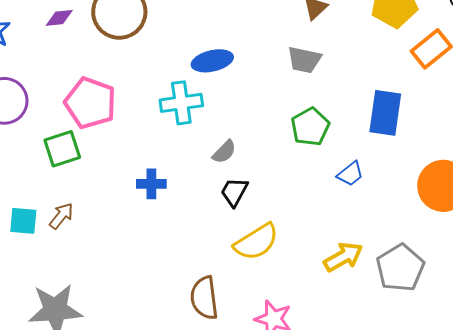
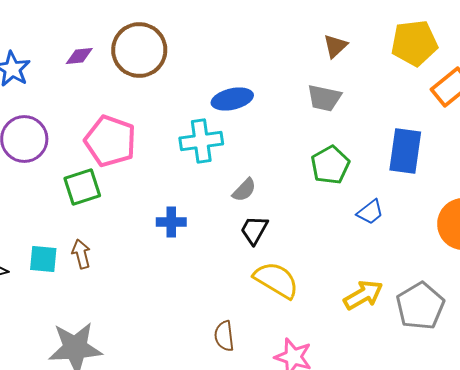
brown arrow: (61, 216) -> (81, 254), turned -52
yellow semicircle: (256, 242) -> (276, 280), turned -117
brown semicircle: (204, 298) -> (224, 336), size x0.7

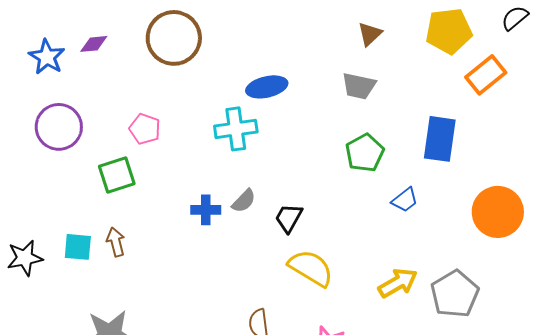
purple diamond: (79, 56) -> (94, 44), moved
pink pentagon: (110, 141) -> (145, 129), size x0.6
gray semicircle: (244, 190) -> (244, 201), moved

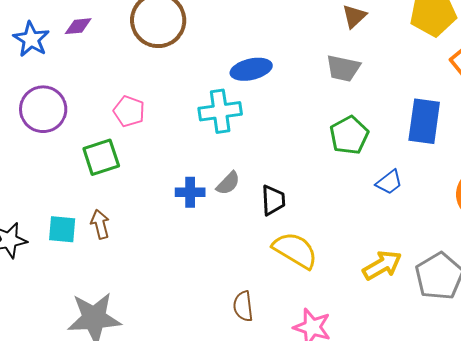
black trapezoid: (289, 218) -> (273, 200), turned 148

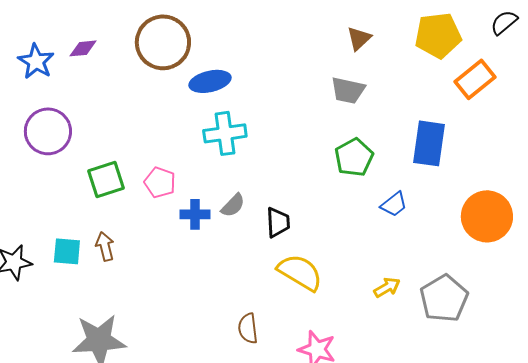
blue ellipse: (251, 69) -> (210, 81), moved
pink pentagon: (129, 111) -> (160, 182), moved
yellow arrow: (382, 265) -> (387, 287), size x0.7

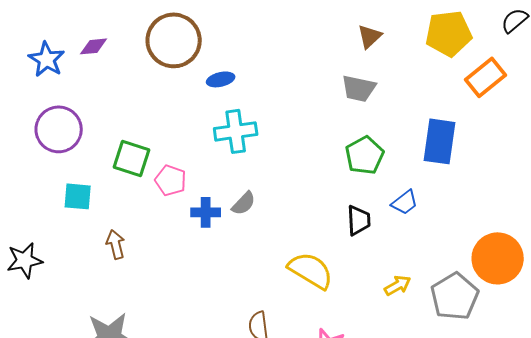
blue ellipse: (210, 81) -> (221, 79), size x0.7
green square: (106, 179) -> (132, 158), moved, turned 36
orange circle: (487, 216) -> (498, 258), moved
black trapezoid: (278, 222) -> (359, 220), moved
cyan square: (67, 251) -> (78, 196), moved

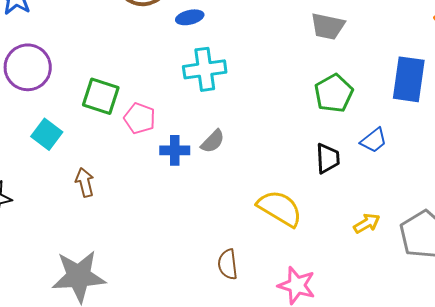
cyan square: (78, 196) -> (47, 134), turned 32

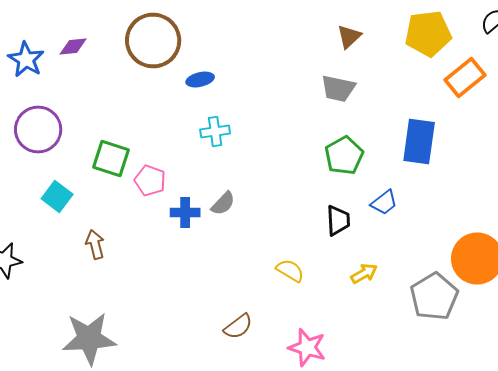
cyan cross: (205, 69) -> (215, 132), size x0.7
yellow semicircle: (280, 208) -> (290, 270), size x0.6
yellow arrow: (367, 223) -> (364, 274), moved
brown semicircle: (228, 264) -> (238, 326), turned -120

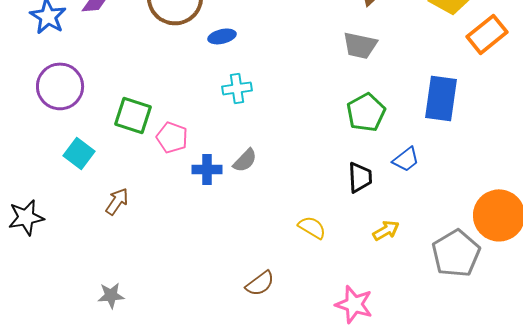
brown arrow: (95, 244) -> (117, 201), turned 48
gray star: (89, 338) -> (111, 295), size x0.5
pink star: (307, 348) -> (354, 304), moved

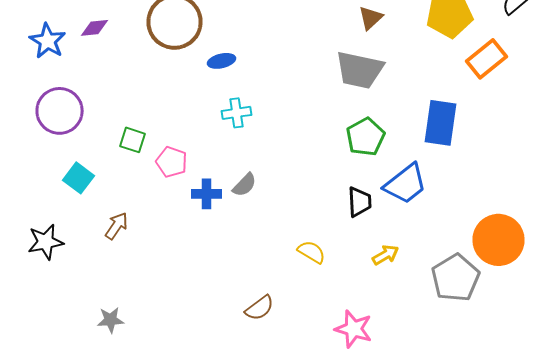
gray trapezoid: (360, 45) -> (360, 70), size x1.4
green square: (133, 115) -> (132, 140), size x0.7
blue trapezoid: (406, 159) -> (406, 184), size x1.6
black star: (26, 217) -> (46, 242), moved

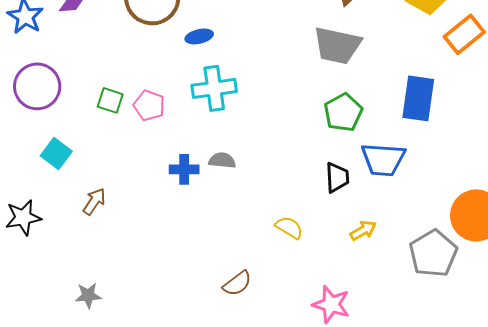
cyan cross: (236, 113) -> (214, 88), size x1.5
green square: (132, 140) -> (110, 100), moved
pink pentagon: (172, 162) -> (149, 105), moved
blue trapezoid: (406, 184) -> (383, 159), turned 42
gray semicircle: (244, 185) -> (222, 160), turned -128

